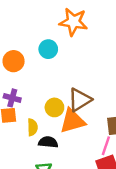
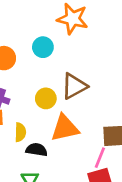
brown triangle: (80, 100) -> (74, 86), moved
yellow circle: (54, 107) -> (46, 98), moved

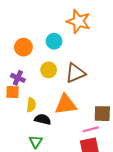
yellow circle: (46, 98) -> (49, 70), moved
pink line: (100, 158) -> (91, 129), turned 49

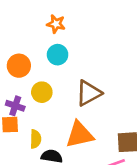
orange star: (78, 21) -> (56, 24), moved, size x0.6
yellow circle: (49, 70) -> (42, 92), moved

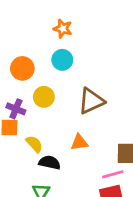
orange triangle: (80, 135) -> (79, 142), size x0.6
yellow semicircle: (36, 139) -> (34, 144), turned -48

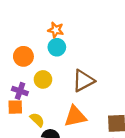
orange star: (63, 29) -> (56, 30), moved
orange triangle: (79, 142) -> (75, 116), size x1.5

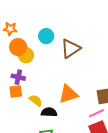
orange star: (56, 30) -> (10, 29), moved
yellow circle: (43, 79) -> (26, 55), moved
brown triangle: (83, 81) -> (71, 49), moved

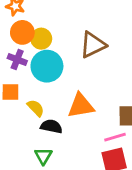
cyan circle: (46, 36) -> (47, 66), moved, size x1.5
yellow circle: (26, 55) -> (41, 39), moved
purple cross: (18, 77) -> (17, 59), moved

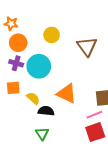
yellow circle: (41, 39) -> (52, 35), moved
brown triangle: (93, 45) -> (87, 47), moved, turned -35
orange triangle: (81, 106) -> (67, 94), turned 40

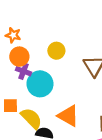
purple cross: (16, 63) -> (24, 71), moved
yellow semicircle: (33, 98) -> (31, 118), size x1.5

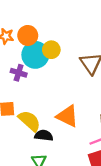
orange circle: (19, 57) -> (28, 35), moved
cyan circle: (40, 84) -> (35, 55), moved

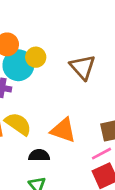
yellow semicircle: (29, 121) -> (18, 124), moved

